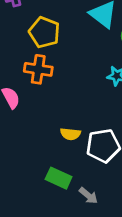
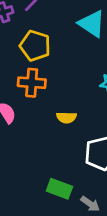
yellow semicircle: (70, 134) -> (66, 117), moved

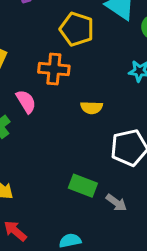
yellow pentagon: (35, 46) -> (77, 29), moved

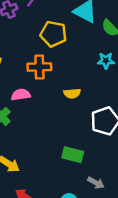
pink semicircle: (26, 101) -> (21, 95), turned -60
gray arrow: (116, 203) -> (96, 183), moved

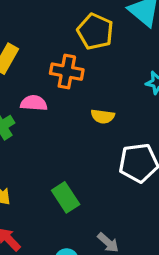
green rectangle: (73, 155) -> (66, 197), moved, turned 30

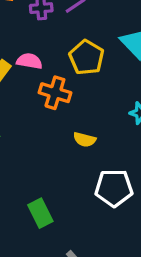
pink semicircle: (34, 103) -> (29, 61), moved

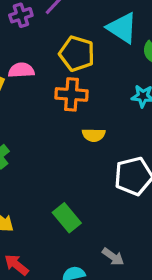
orange cross: (55, 93) -> (71, 94), moved

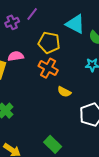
orange cross: (71, 94) -> (48, 68), turned 30
yellow semicircle: (94, 135) -> (64, 92), turned 32

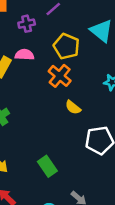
purple cross: (12, 22) -> (27, 24), moved

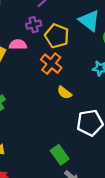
purple cross: (27, 24) -> (34, 25), moved
green rectangle: (47, 166) -> (60, 155), moved

